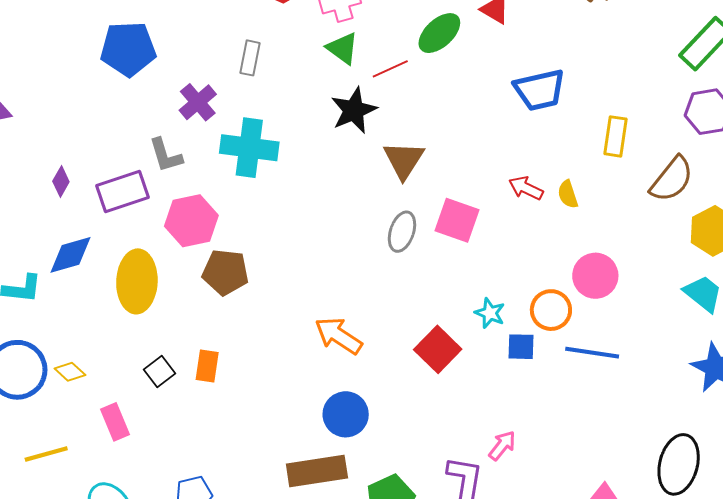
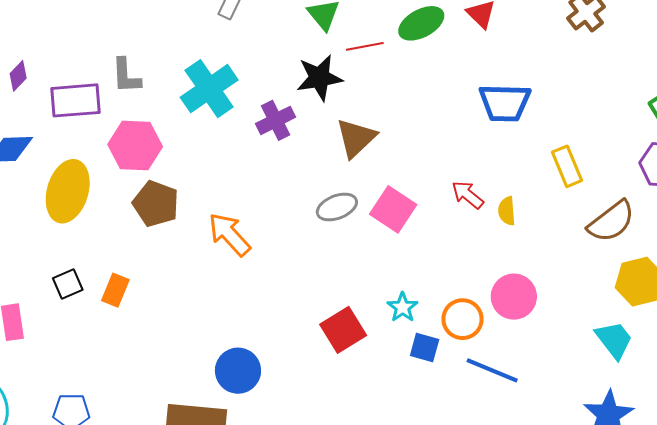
purple cross: (198, 102) -> (276, 120), moved
yellow rectangle: (615, 136) -> (567, 166), turned -45
cyan cross: (249, 148) -> (209, 89), turned 34
gray ellipse: (402, 232) -> (337, 207), turned 36
orange arrow: (339, 336) -> (229, 234), moved

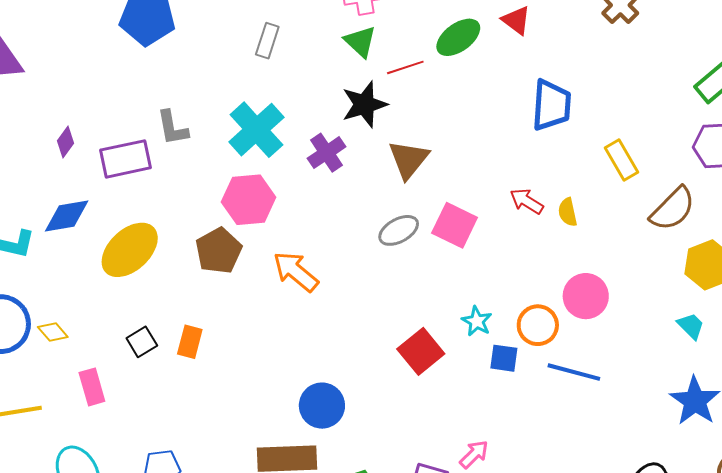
blue trapezoid: (505, 103) -> (551, 105), turned -80
pink hexagon: (135, 146) -> (249, 200), moved
yellow ellipse: (68, 191) -> (130, 250), turned 38
brown pentagon: (156, 204) -> (219, 251), turned 30
cyan trapezoid: (614, 340) -> (691, 326), size x0.7

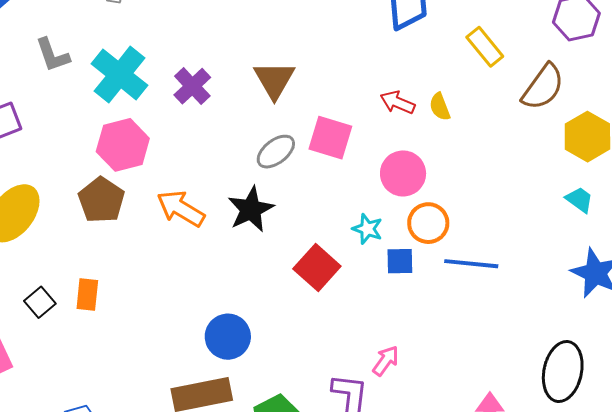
black star: (364, 104) -> (251, 209), moved
gray L-shape: (172, 128) -> (53, 55), moved
pink circle: (586, 296) -> (403, 173), moved

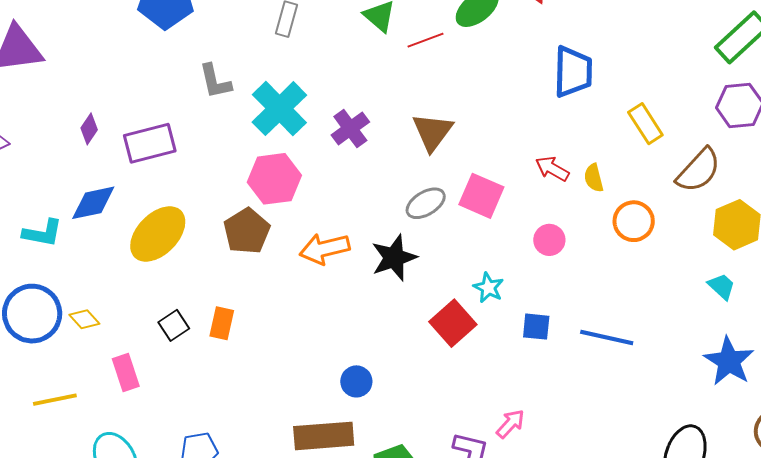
pink circle: (403, 173) -> (549, 240), size x0.7
orange arrow: (181, 208) -> (325, 249), turned -51
orange circle: (428, 223) -> (634, 221), moved
cyan star: (367, 229) -> (488, 288), moved
blue circle: (228, 337) -> (356, 381), size x0.7

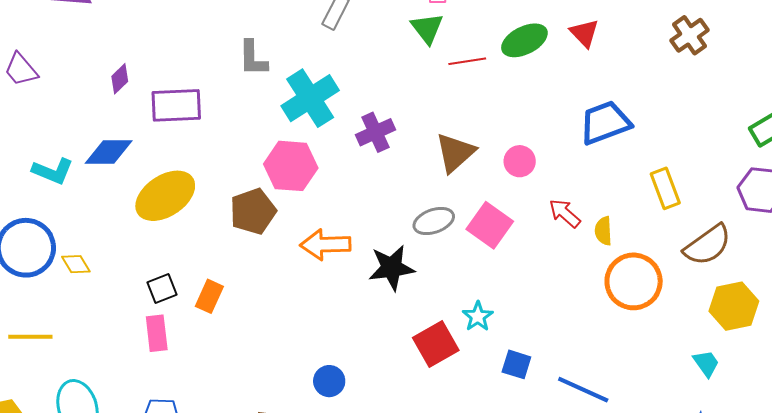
blue trapezoid: (573, 72) -> (605, 123), turned -124
orange circle: (634, 221) -> (634, 281), size x1.4
pink circle: (549, 240) -> (520, 161), moved
pink rectangle: (126, 373) -> (157, 333), moved

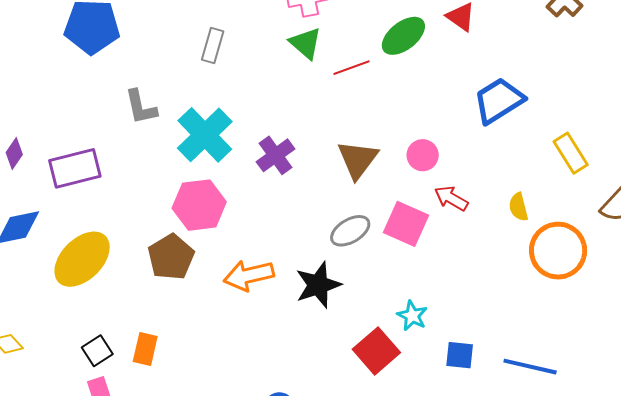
red arrow: (565, 213) -> (451, 198), moved

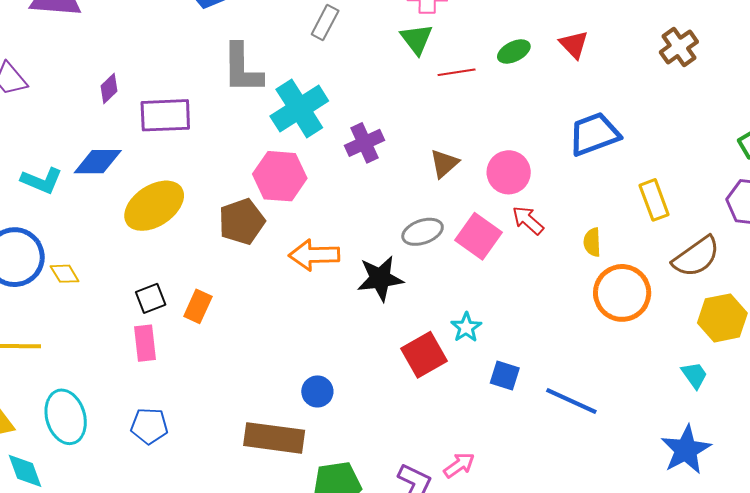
green ellipse: (403, 36) -> (514, 51), size x0.7
gray L-shape: (141, 107) -> (242, 68), size x1.4
pink circle: (423, 155) -> (509, 172), size x1.4
brown triangle: (358, 159) -> (444, 163), size x0.7

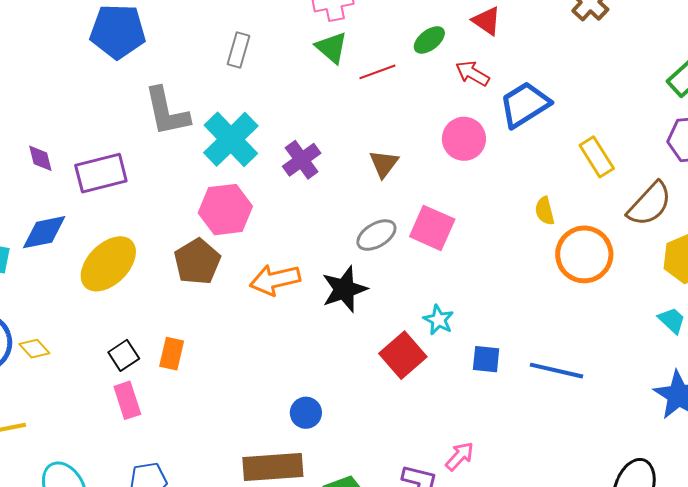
purple diamond: (109, 88) -> (40, 158), turned -48
pink circle: (509, 172) -> (464, 139), moved
red arrow: (528, 220) -> (473, 73), moved

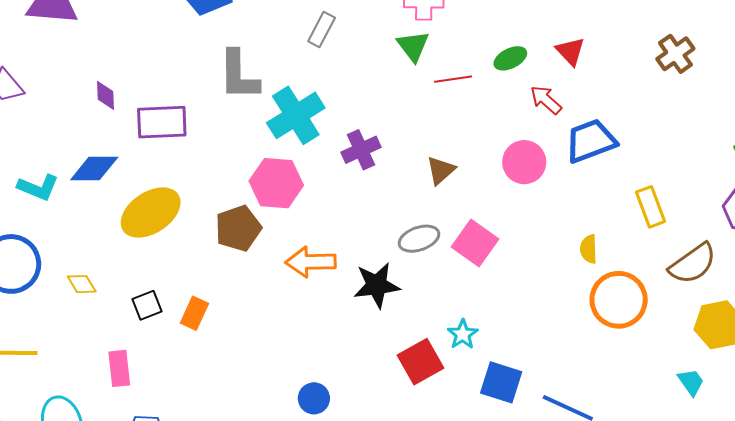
yellow diamond: (34, 349) -> (82, 284), moved
blue square: (486, 359) -> (501, 382), size x1.4
pink rectangle: (127, 400) -> (119, 368), moved

